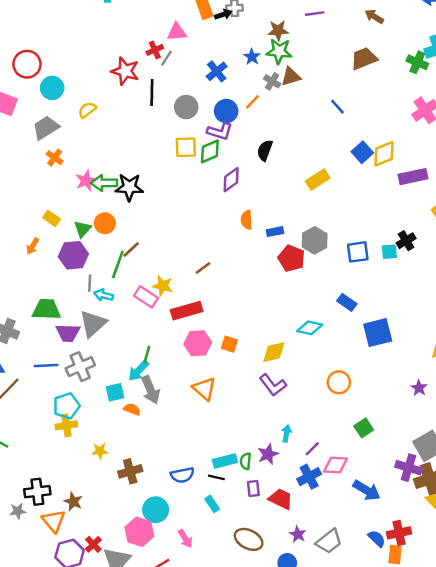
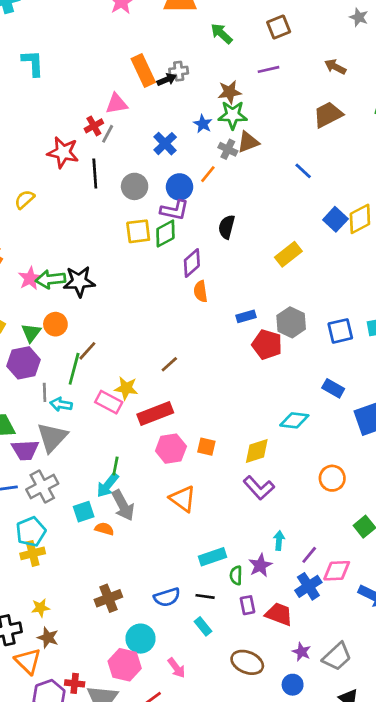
orange semicircle: (247, 220) -> (201, 291), moved
yellow star: (100, 451) -> (40, 608), moved
cyan rectangle: (225, 461) -> (212, 557), moved
red cross: (93, 544) -> (75, 683), turned -35

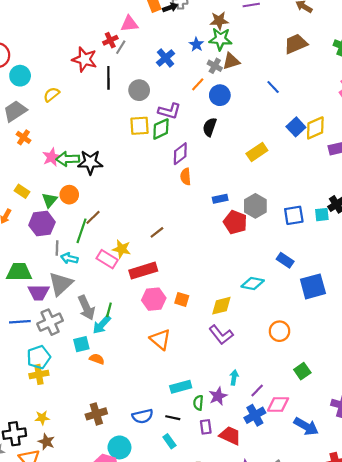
blue circle: (180, 187) -> (220, 95), moved
gray arrow: (123, 505) -> (86, 308), moved

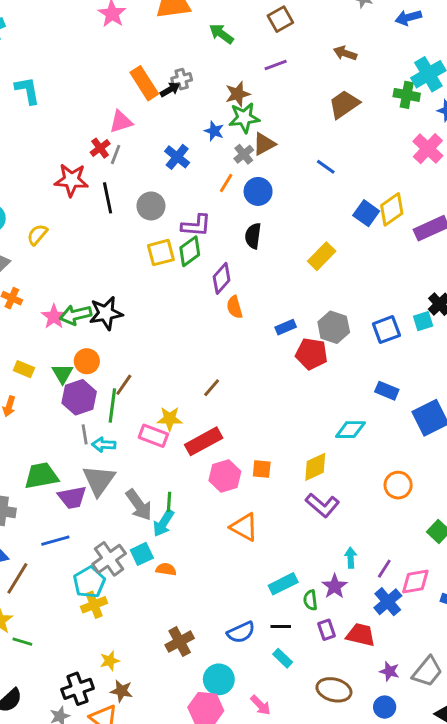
gray cross: (215, 66) -> (244, 154), turned 32
purple hexagon: (42, 224) -> (79, 397), moved
gray cross: (50, 322) -> (109, 559), moved

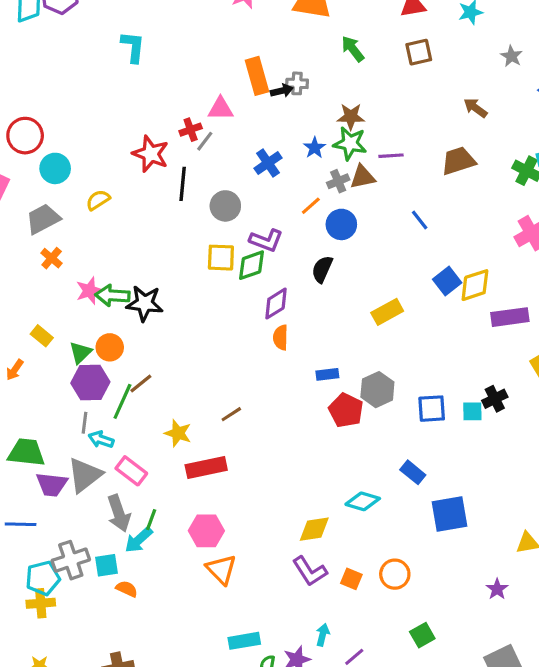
purple line: (276, 65) -> (391, 156), moved
pink rectangle: (153, 436) -> (131, 471), moved
orange square: (262, 469) -> (351, 579), moved
pink hexagon: (225, 476) -> (206, 531), moved

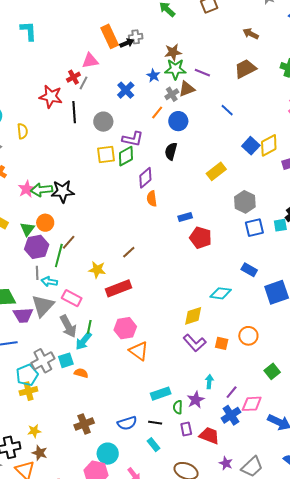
purple line: (391, 156) -> (202, 73), turned 35
yellow semicircle: (98, 200) -> (22, 131), turned 126
gray hexagon: (377, 390) -> (245, 202), moved

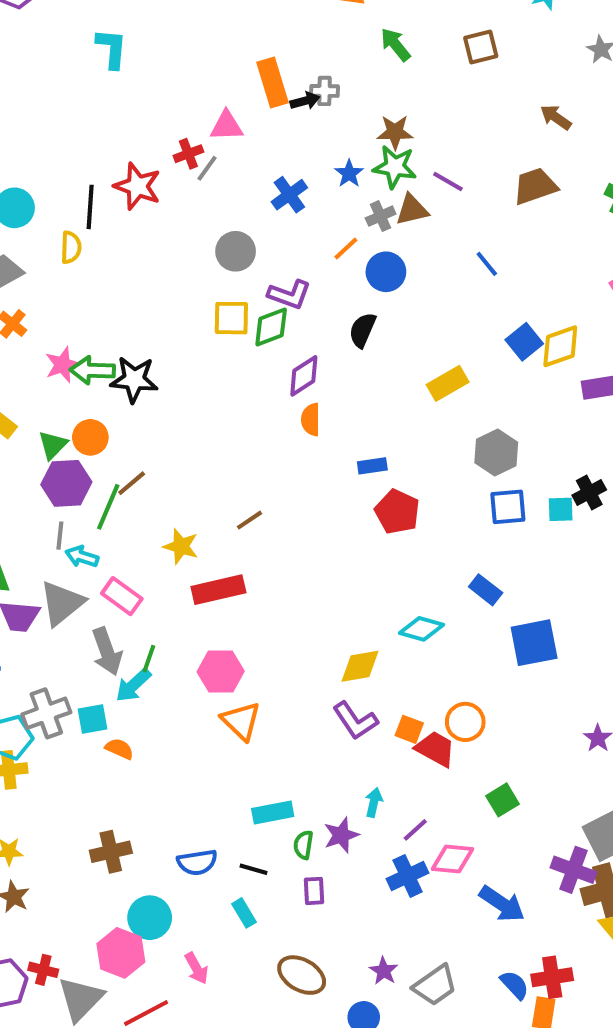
black line: (74, 112) -> (90, 207), moved
red trapezoid: (209, 436) -> (435, 749), moved

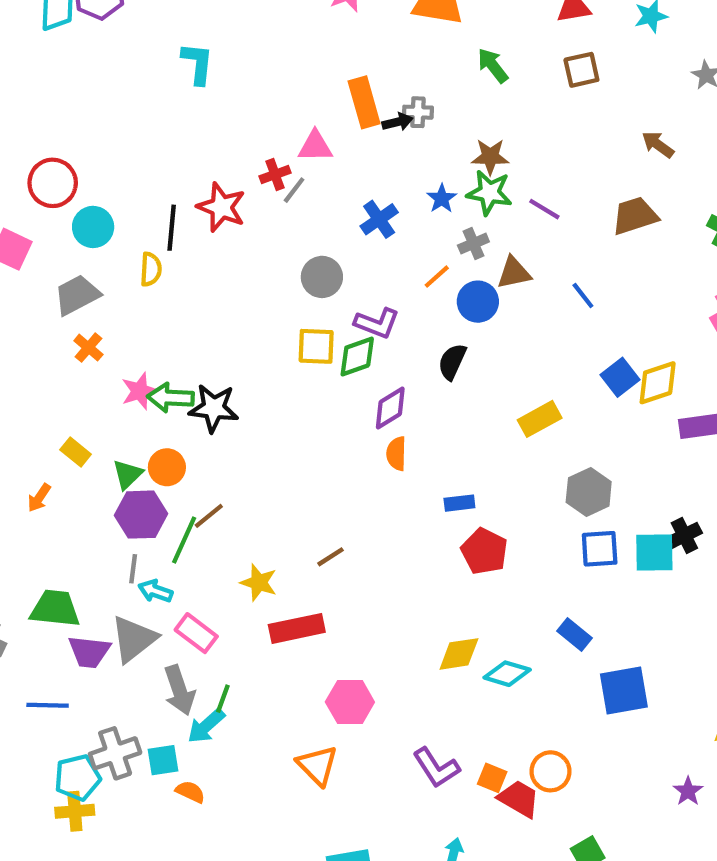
brown triangle: (412, 210) -> (514, 273), moved
cyan square: (561, 509) -> (654, 552), size x1.5
yellow diamond: (360, 666) -> (459, 654), moved
pink hexagon: (221, 672) -> (350, 702), moved

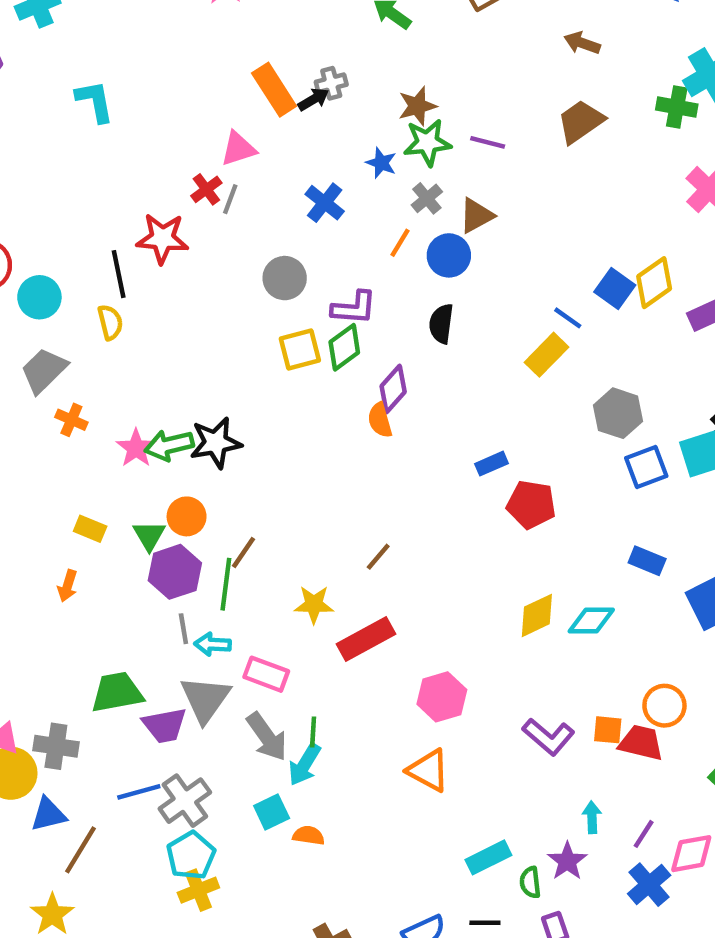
blue line: (583, 295) -> (568, 318), moved
orange semicircle: (396, 454) -> (380, 420), moved
gray cross: (115, 753) -> (185, 801), moved

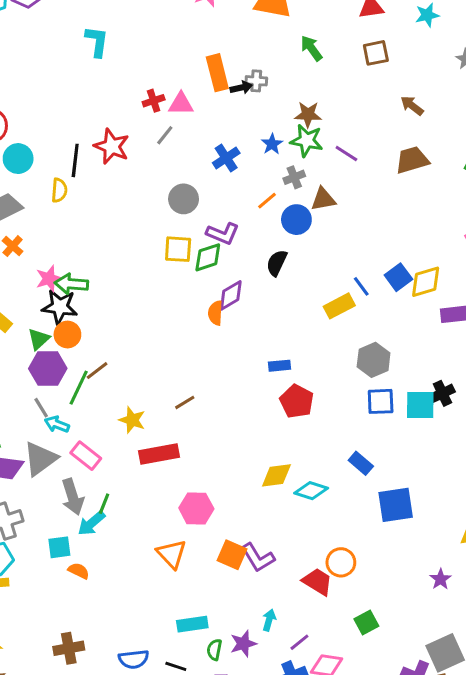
brown arrow: (582, 43) -> (412, 106), moved
red cross: (206, 189) -> (154, 101), moved
black star: (216, 443) -> (60, 307), moved
gray line: (183, 629) -> (41, 408), turned -40
orange square: (608, 730) -> (232, 555), moved, size x1.4

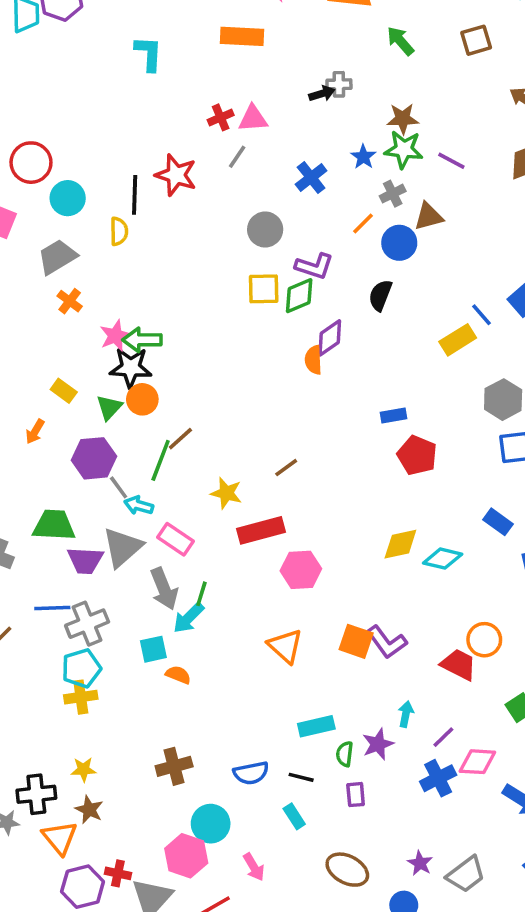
orange rectangle: (217, 73) -> (242, 36), moved, turned -68
purple hexagon: (48, 368) -> (94, 458), moved
pink hexagon: (196, 508) -> (301, 570), moved

